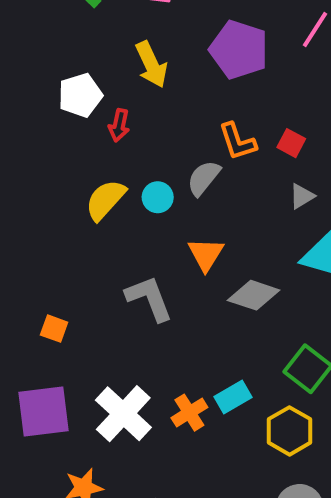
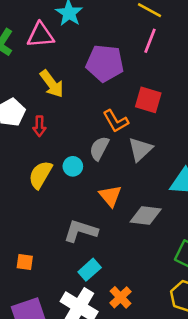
red square: (291, 143) -> (148, 100), moved, size x1.5
gray triangle: (302, 196) -> (140, 149), moved, size x1.5
gray L-shape: (149, 298) -> (81, 231), turned -40
cyan rectangle: (233, 397) -> (90, 270), moved

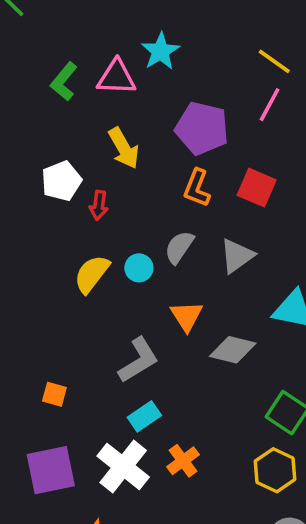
orange L-shape: (116, 121) -> (197, 188), moved, turned 44
gray L-shape: (81, 231) -> (138, 360), turned 124

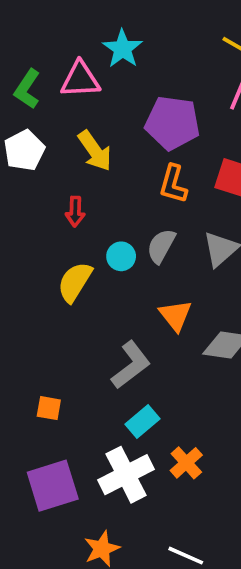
white pentagon: (61, 181) -> (24, 150), moved
cyan circle: (139, 268) -> (121, 256), moved
white cross: (123, 467) -> (126, 475), turned 30

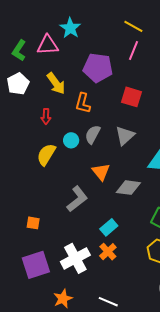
orange L-shape: (173, 184) -> (83, 103), moved
cyan rectangle: (142, 422) -> (109, 227), moved

